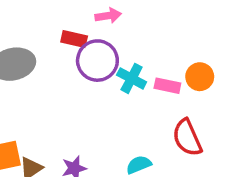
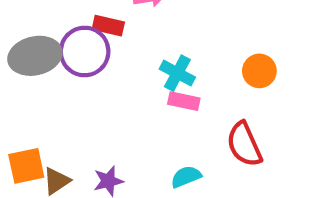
purple circle: (97, 61) -> (85, 52), moved
pink rectangle: (167, 86) -> (184, 101), moved

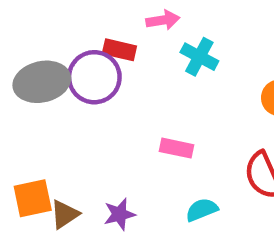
cyan cross: (177, 73) -> (199, 57), moved
pink rectangle: (184, 101) -> (177, 148), moved

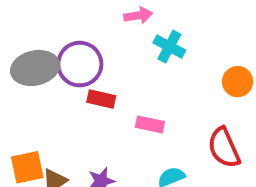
red rectangle: (119, 50) -> (101, 99), moved

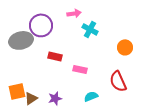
purple circle: (80, 64) -> (41, 25), moved

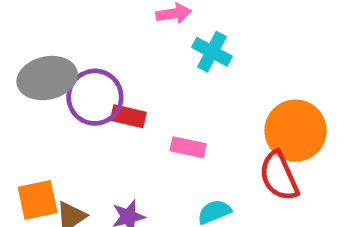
purple circle: (41, 25) -> (95, 97), moved
orange circle: (125, 47) -> (296, 131), moved, size x1.6

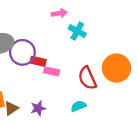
pink rectangle: (188, 147) -> (52, 71), moved
red semicircle: (279, 176) -> (87, 78), moved

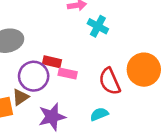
purple circle: (22, 52) -> (34, 76), moved
brown triangle: (11, 108) -> (20, 97), moved
purple star: (38, 108) -> (52, 117), size x1.5

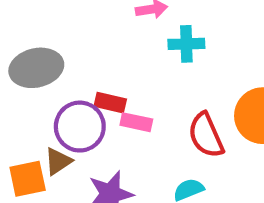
cyan cross: (98, 26) -> (186, 44), turned -30

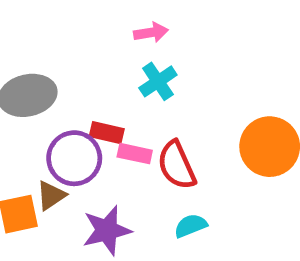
cyan cross: (186, 44) -> (158, 81), moved, turned -32
red semicircle: (206, 135) -> (177, 165), moved

